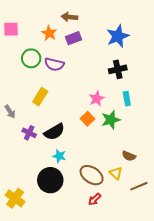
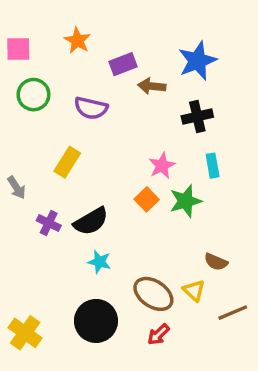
brown arrow: (69, 17) -> (152, 86), moved
orange star: (49, 33) -> (77, 41), moved
green circle: (31, 58) -> (33, 95), moved
black circle: (50, 180) -> (96, 321), moved

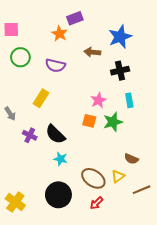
orange star: (77, 41) -> (59, 34), moved
purple rectangle: (123, 64) -> (75, 18), moved
orange square: (147, 199) -> (89, 121), turned -32
black semicircle: (91, 221) -> (55, 134), turned 75
yellow triangle: (194, 291) -> (118, 176), turned 40

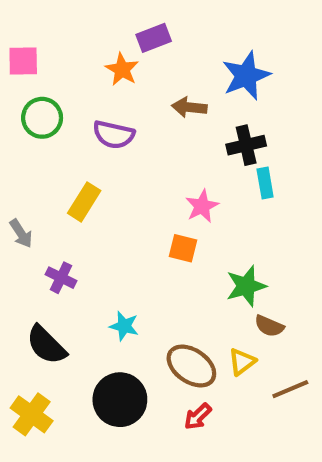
cyan rectangle: (129, 100) -> (265, 183), moved
green star: (113, 122) -> (246, 286), moved
black semicircle: (55, 134) -> (46, 345), moved

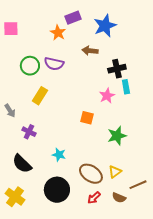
blue star: (246, 76) -> (105, 26), moved
green circle: (42, 118) -> (30, 66), moved
pink star: (202, 206) -> (107, 96), moved
brown semicircle: (269, 326) -> (119, 198), moved

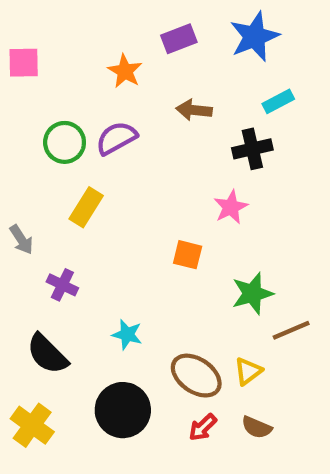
purple rectangle: (73, 18) -> (179, 39), moved
blue star: (105, 26) -> (254, 37), moved
purple semicircle: (54, 64) -> (116, 138), turned 138
cyan rectangle: (126, 87) -> (278, 101), moved, turned 72
brown line: (138, 185) -> (291, 330), moved

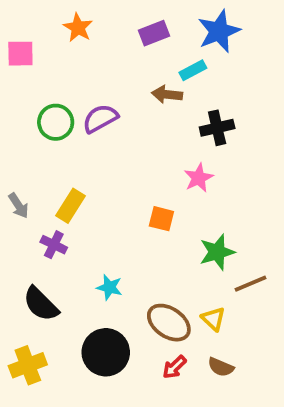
orange star: (125, 71) -> (78, 28), moved
cyan rectangle: (278, 101) -> (193, 70), moved
yellow rectangle: (86, 207) -> (70, 206), moved
yellow triangle: (248, 371) -> (213, 319), turned -40
yellow cross: (32, 425) -> (28, 365), turned 33

